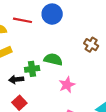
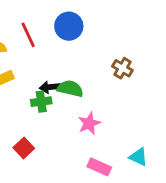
red line: (23, 20) -> (28, 35), turned 54
black arrow: (16, 79) -> (50, 87), moved

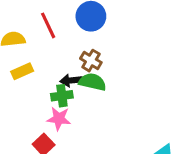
brown cross: (122, 68) -> (91, 61), moved
pink star: (89, 123) -> (59, 119), moved, turned 30

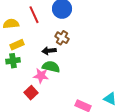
green semicircle: (92, 82) -> (51, 67), moved
green cross: (62, 96) -> (13, 61), moved

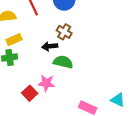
green semicircle: (51, 67) -> (63, 62), moved
pink star: (41, 76) -> (46, 83), moved

